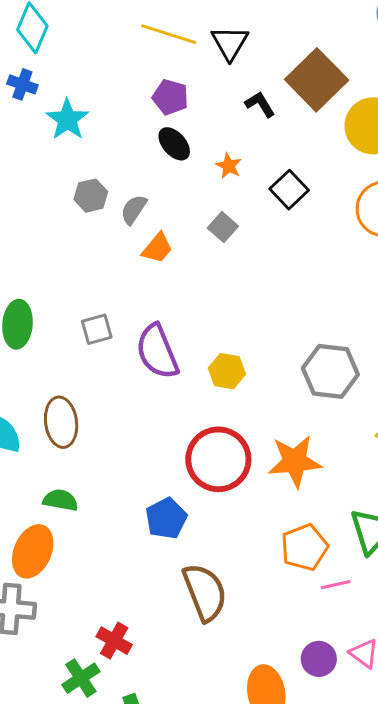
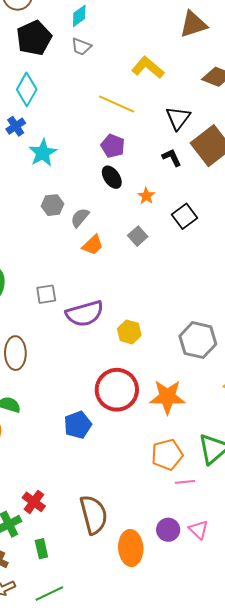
black triangle: (230, 43) -> (178, 118), moved
blue cross: (22, 84) -> (16, 126), turned 30
purple semicircle: (157, 352) -> (85, 314), turned -90
brown semicircle: (205, 592) -> (94, 515), moved

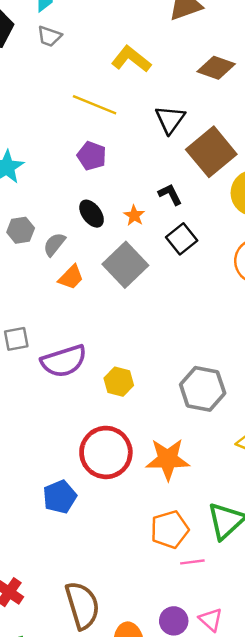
black L-shape: (172, 158) -> (170, 194), moved
black ellipse: (112, 177) -> (92, 214), moved
gray square: (138, 236) -> (125, 265), size x1.8

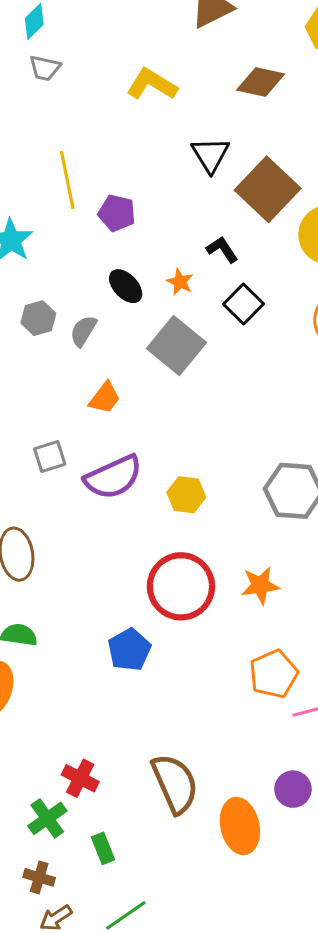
yellow line: (95, 105) -> (67, 180), moved, turned 63
orange trapezoid: (71, 277) -> (105, 398), moved
orange star: (168, 459) -> (260, 585), size x0.7

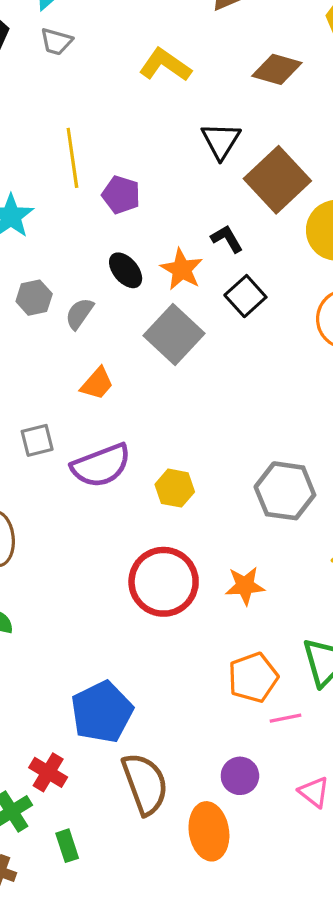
orange star: (180, 282) -> (182, 269), size x1.5
blue pentagon: (129, 650) -> (102, 712), moved, size x1.4
purple circle: (293, 789) -> (240, 776), moved

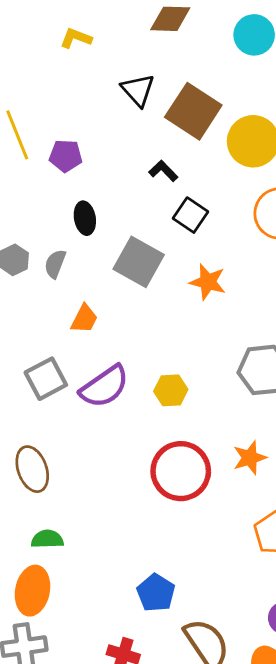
yellow L-shape: (165, 65) -> (76, 38), size x0.7
orange star: (182, 269) -> (208, 282), moved
black ellipse: (126, 270) -> (85, 218), turned 44
gray square: (37, 440) -> (46, 379), size x1.4
blue pentagon: (102, 712) -> (156, 593), size x0.7

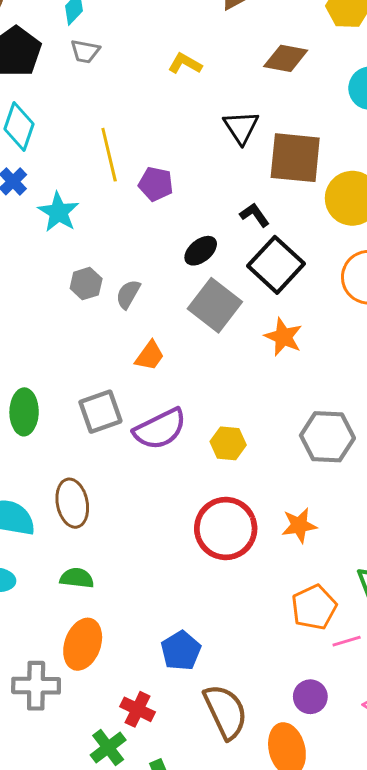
brown square: (193, 111) -> (295, 158), turned -36
black square: (191, 215) -> (276, 265), size x1.5
black ellipse: (85, 218) -> (201, 251), moved, turned 52
orange ellipse: (32, 591) -> (83, 644), moved

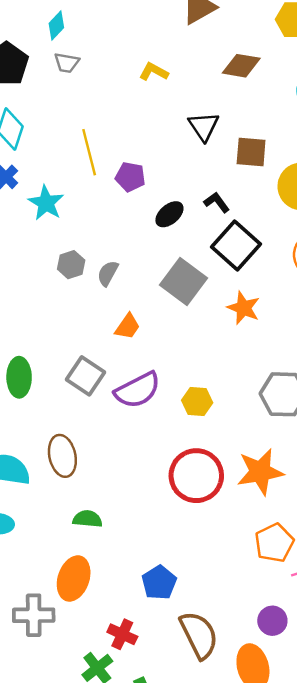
brown square: (295, 158) -> (251, 152), size x0.7
black ellipse: (201, 251) -> (169, 214), moved
gray square: (100, 412) -> (86, 376), turned -36
orange star: (299, 525) -> (260, 472), size x1.5
green semicircle: (77, 578) -> (88, 519), moved

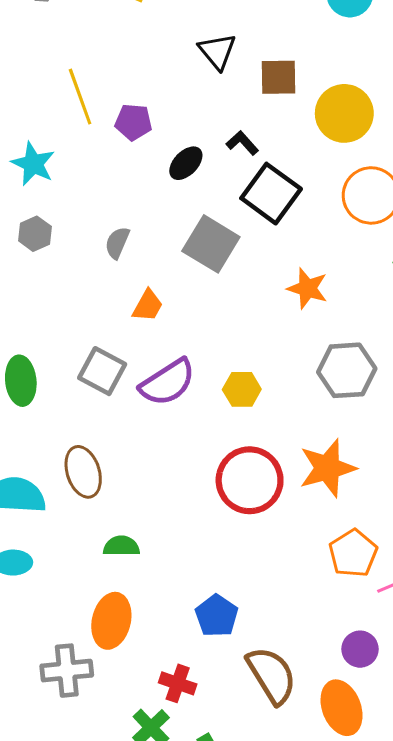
gray hexagon: (71, 265) -> (35, 234), moved
orange star: (244, 308) -> (307, 288), moved

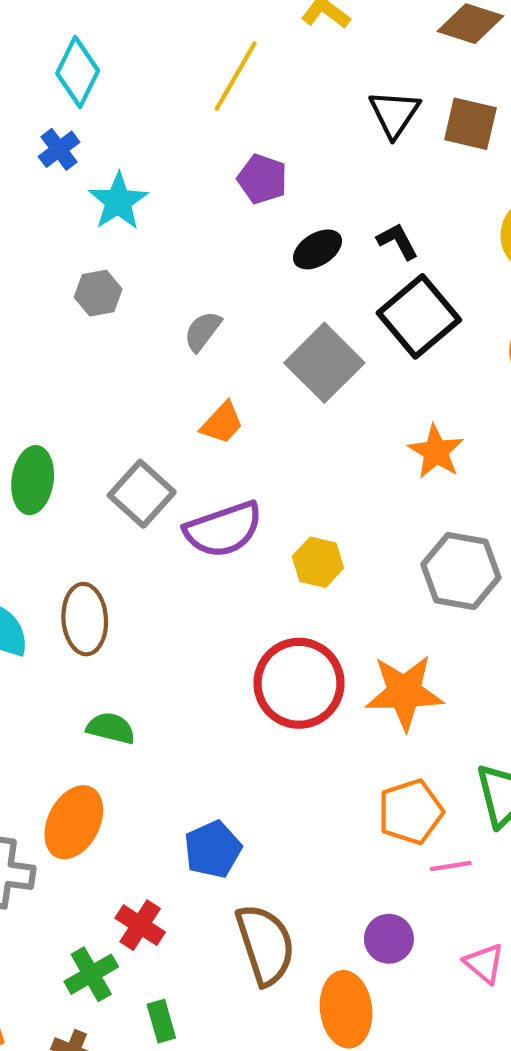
brown square: (279, 77) -> (470, 124), moved
yellow line: (80, 97) -> (236, 76), moved, turned 36

